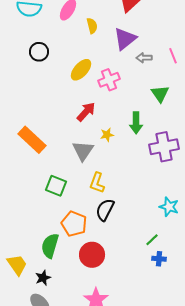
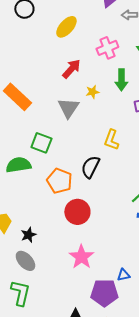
pink cross: (109, 80) -> (107, 48), moved
yellow L-shape: (97, 183) -> (111, 140), moved
green semicircle: (50, 246) -> (18, 165), moved, turned 65

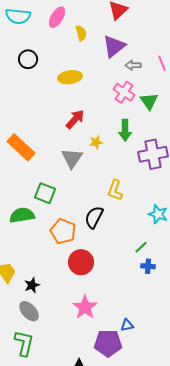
yellow ellipse: (66, 27) -> (70, 77), turned 40
pink cross: (107, 48) -> (124, 92), moved, turned -35

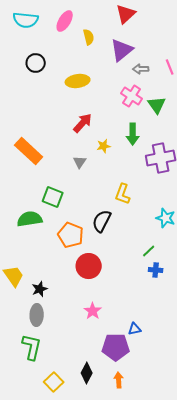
gray triangle: (72, 158) -> (80, 162), size x0.6
pink star: (85, 307) -> (93, 311), size x0.7
gray ellipse: (29, 311) -> (37, 315), turned 45

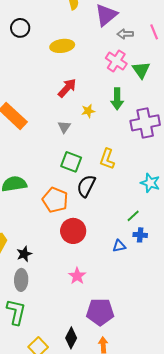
green square: (53, 197) -> (71, 162), moved
blue triangle: (135, 329) -> (119, 246), moved

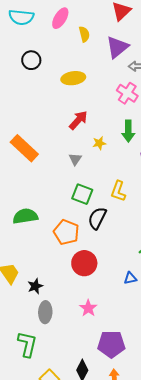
gray ellipse: (21, 280) -> (45, 312), moved

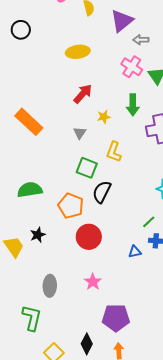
black circle: (31, 60) -> (21, 30), moved
yellow L-shape: (118, 191) -> (114, 152), moved
black star: (35, 286) -> (38, 235), moved

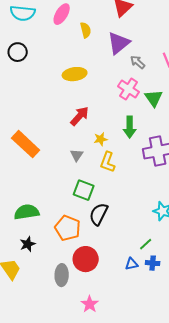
gray arrow: (141, 40) -> (138, 62), turned 42
yellow L-shape: (114, 152) -> (108, 162), moved
black star: (38, 235) -> (28, 244), moved
blue triangle: (135, 252) -> (132, 264), moved
gray ellipse: (50, 286) -> (62, 275), moved

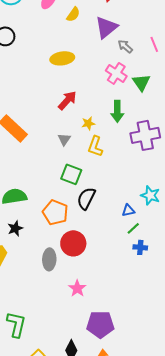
yellow semicircle: (86, 30) -> (73, 14), turned 49
blue triangle: (132, 264) -> (128, 210), moved

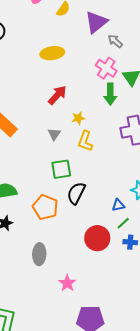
green arrow: (117, 111) -> (110, 94), moved
green square: (71, 174) -> (61, 169), turned -30
red circle: (73, 243) -> (97, 238), moved

